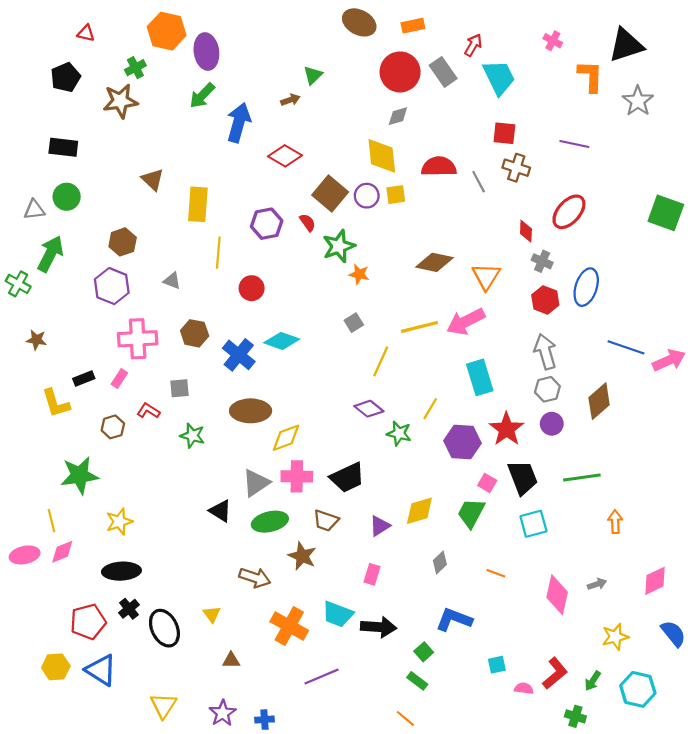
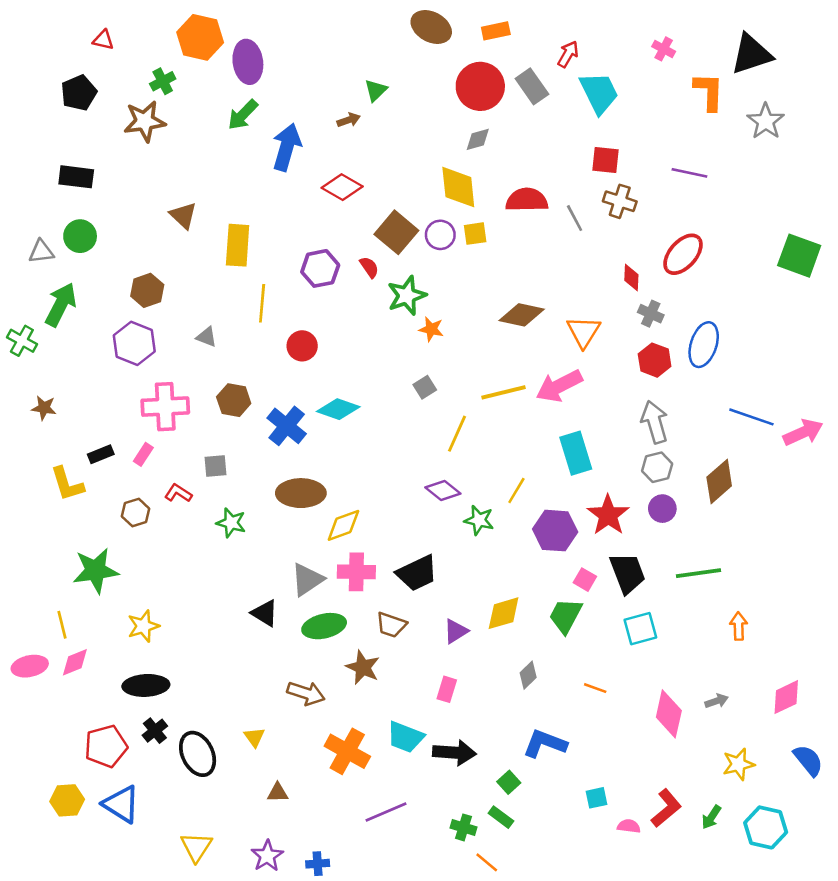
green cross: (575, 716) -> (464, 827), moved

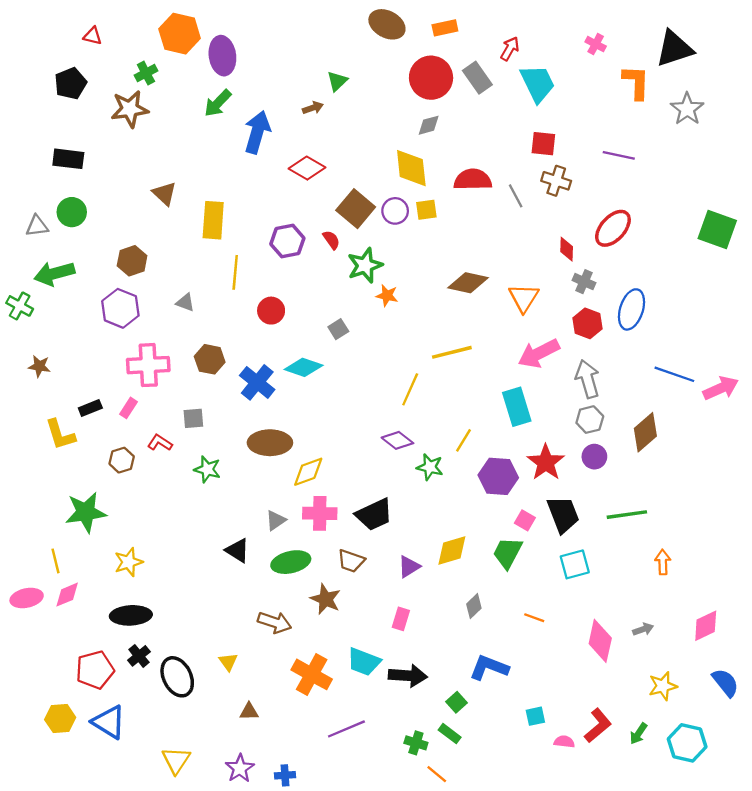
green arrow: (61, 305) -> (54, 274), turned -132
pink arrow: (559, 386) -> (539, 353), moved
gray square: (425, 387) -> (338, 329), moved
gray triangle: (307, 580) -> (276, 520), size x0.7

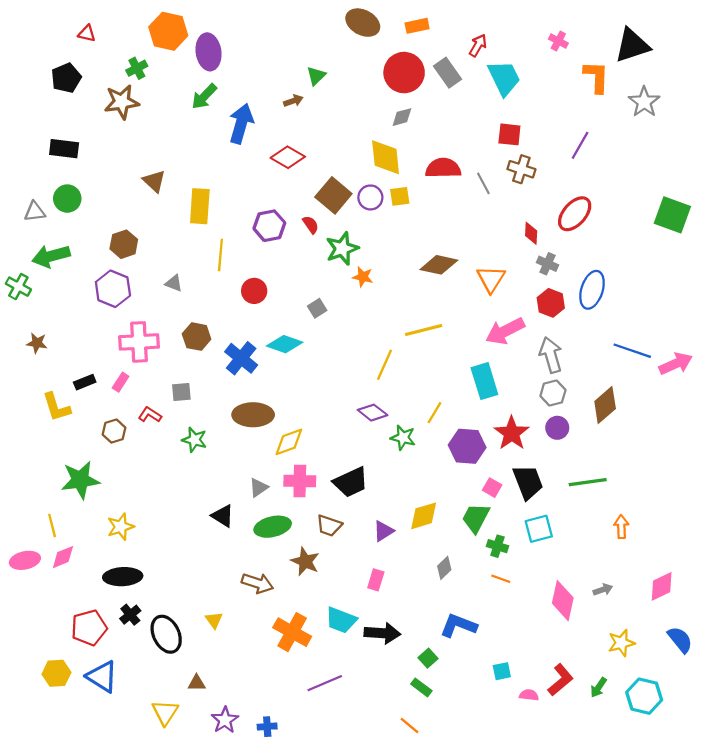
purple line: (619, 155) -> (580, 145), turned -72
brown triangle: (249, 712) -> (197, 683), moved
green cross: (416, 743) -> (498, 546), moved

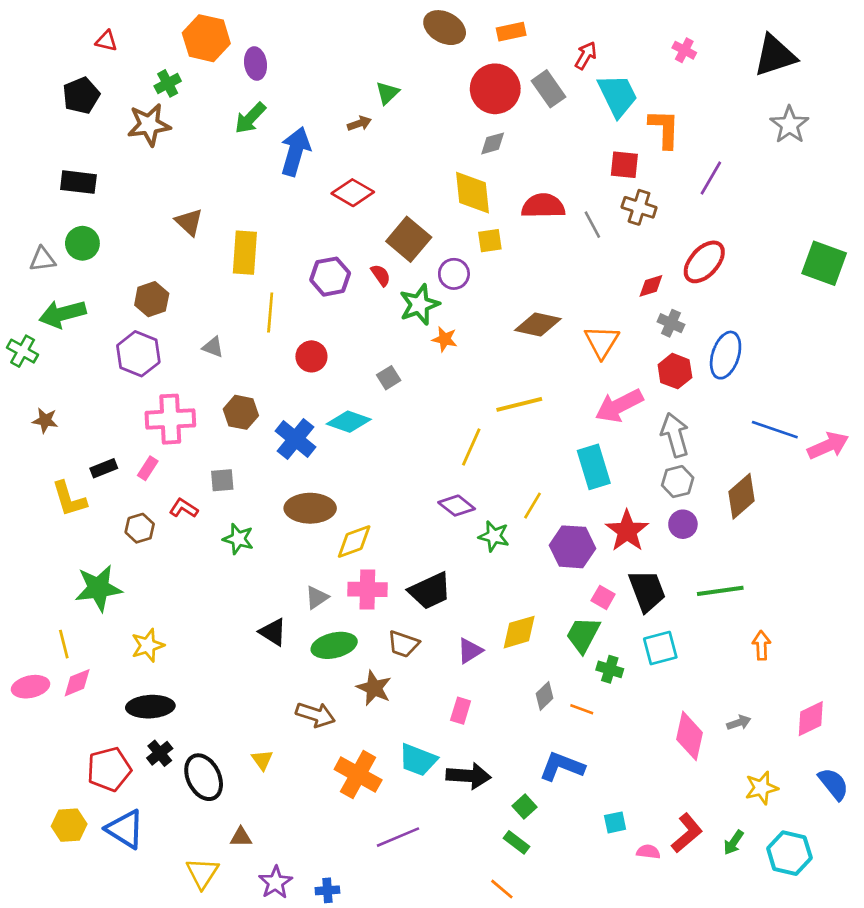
purple ellipse: (209, 52) -> (256, 64), size x0.7
orange L-shape: (596, 77) -> (664, 129), moved
purple circle: (370, 197) -> (454, 274), moved
red diamond: (531, 233) -> (651, 286), turned 70
orange line: (501, 579) -> (582, 709), moved

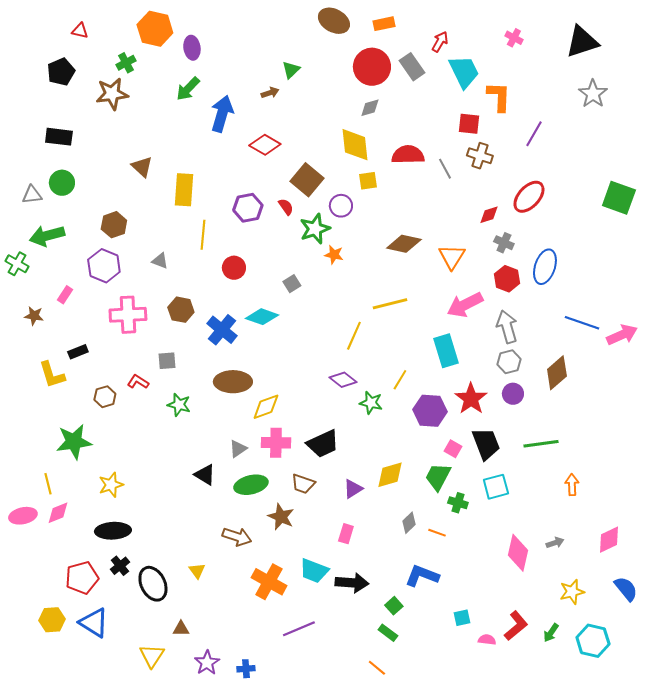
pink rectangle: (148, 468) -> (65, 295), moved

